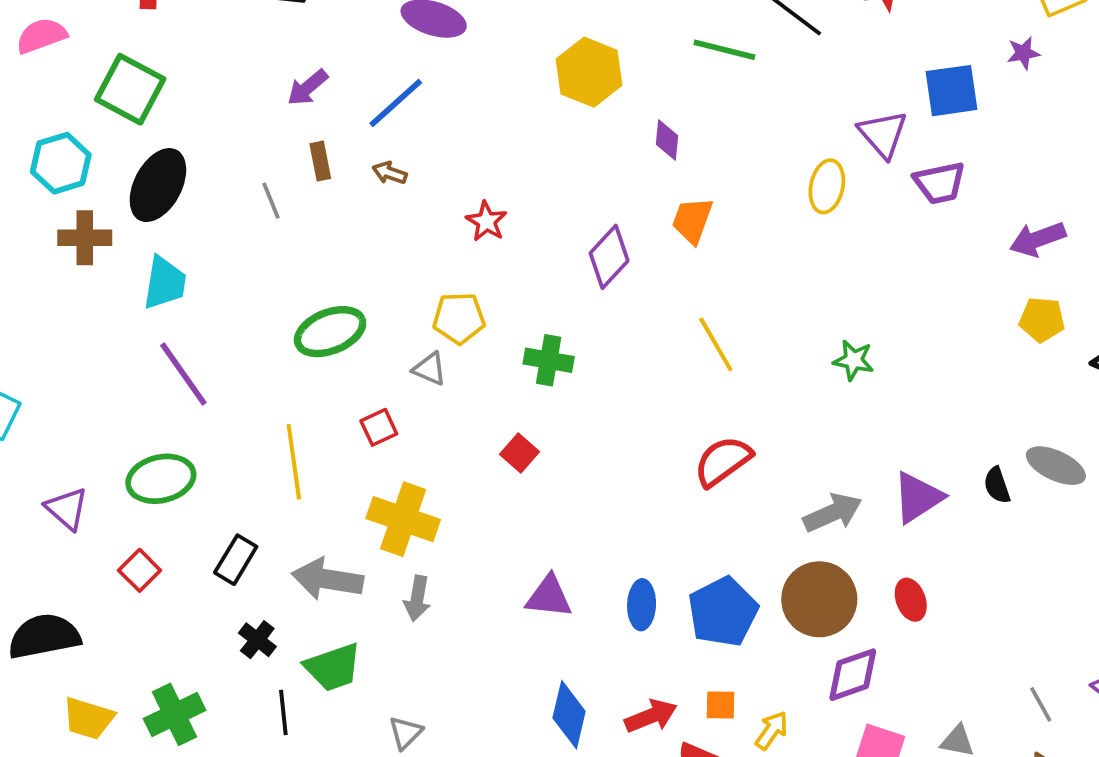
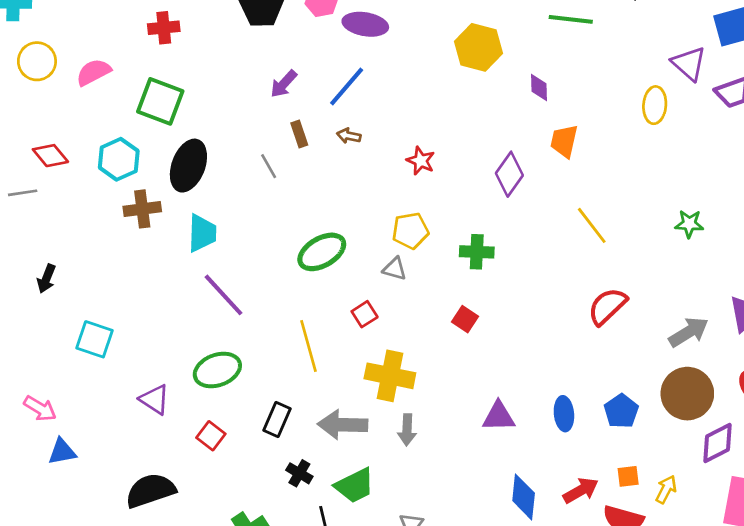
blue pentagon: (723, 612) -> (621, 411), size x0.7

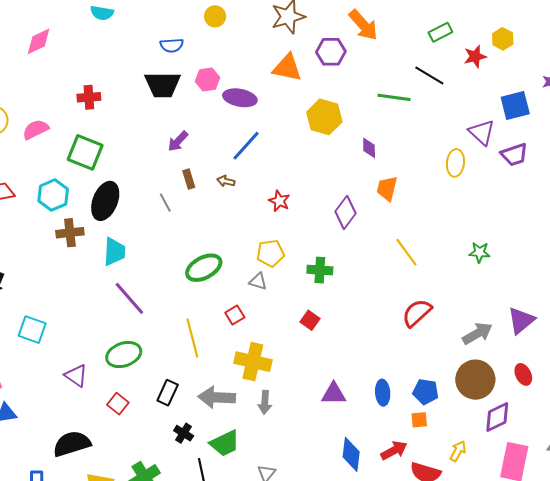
blue line: (347, 87) -> (246, 146), moved
blue pentagon: (621, 411) -> (426, 392), turned -30
orange square: (628, 476) -> (419, 420), moved

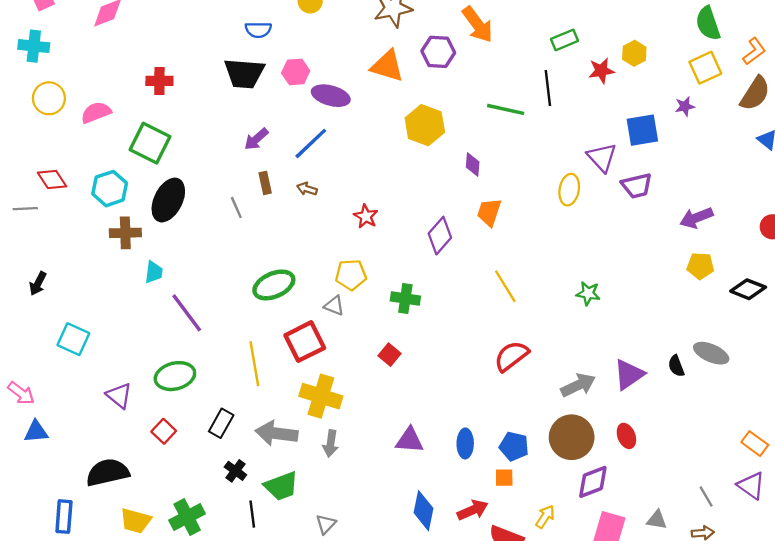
black line: (429, 76) -> (548, 88), turned 48
blue line: (246, 146) -> (311, 143), moved
cyan trapezoid: (114, 252) -> (154, 272), moved, size x0.7
red square: (235, 315) -> (305, 342), size x1.8

